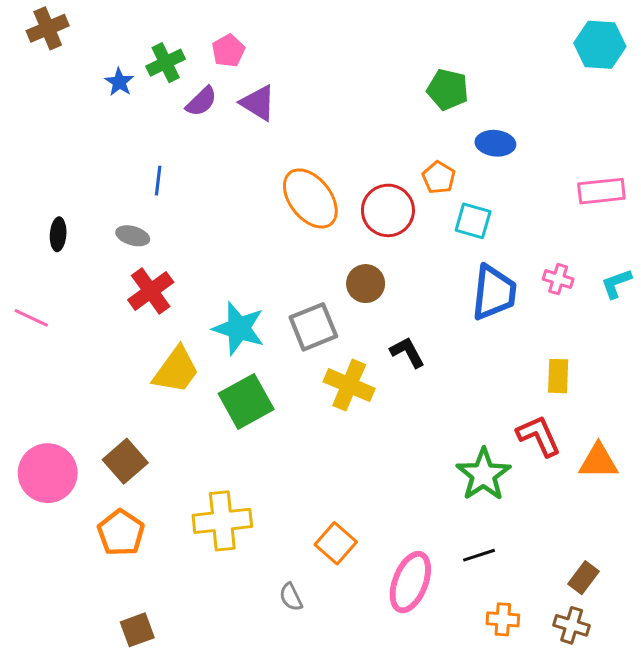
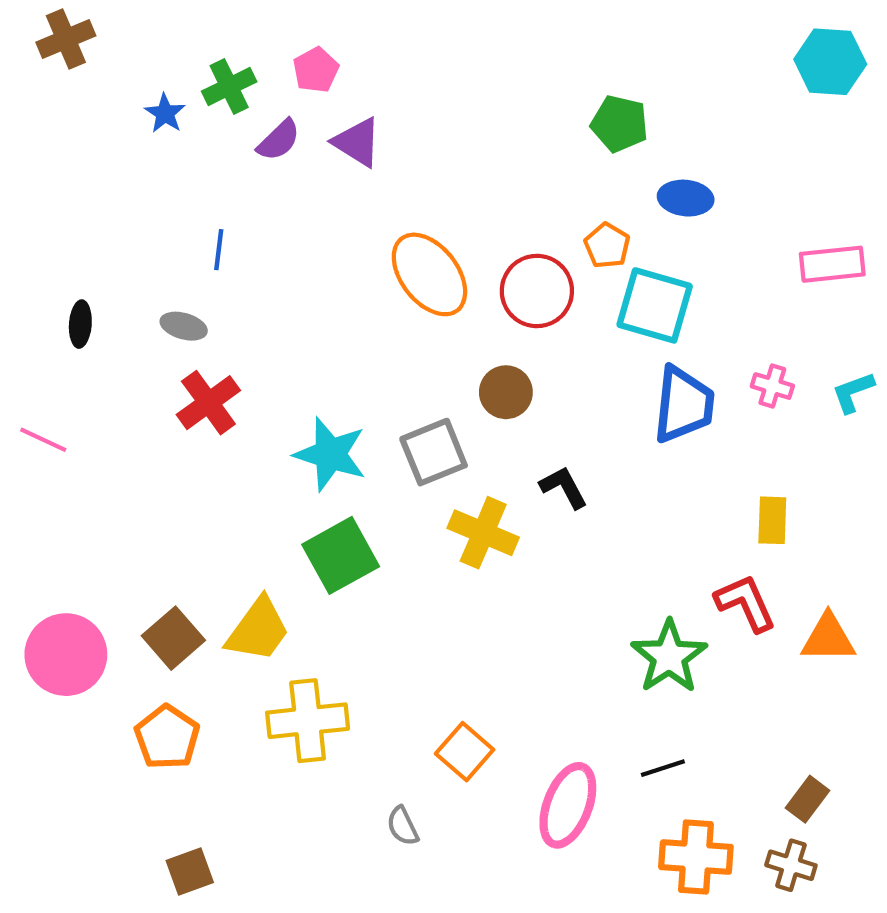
cyan square: (473, 221) -> (655, 305), size x1.5
yellow trapezoid: (176, 370) -> (258, 630), moved
orange cross: (503, 619) -> (696, 857), size x1.6

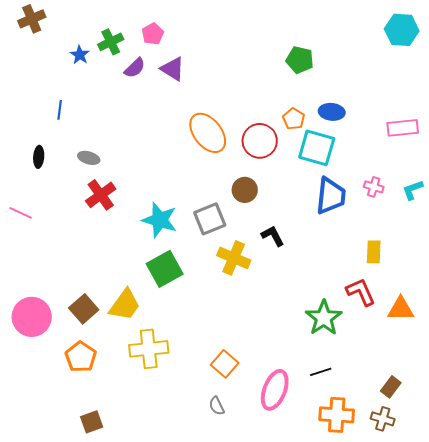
blue ellipse: (686, 198) -> (332, 112), moved
blue line: (219, 250) -> (60, 110), moved
gray semicircle: (403, 826) -> (217, 406), moved

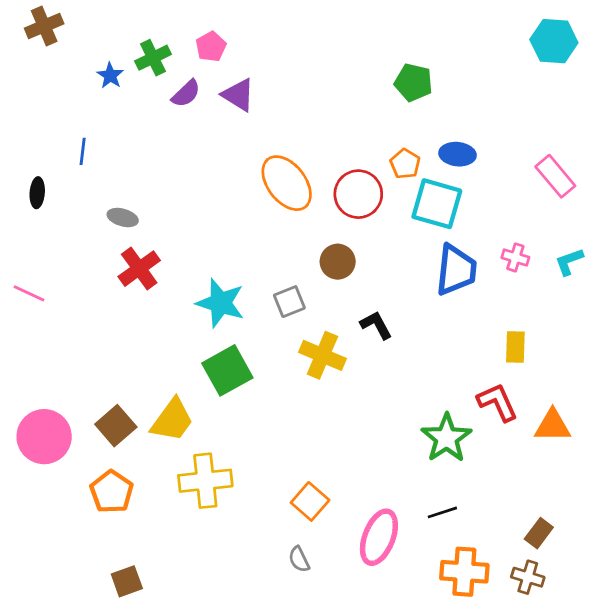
pink rectangle: (403, 128) -> (555, 176), turned 56
black ellipse: (39, 157) -> (37, 193), moved
gray square: (210, 219) -> (289, 302), size x0.7

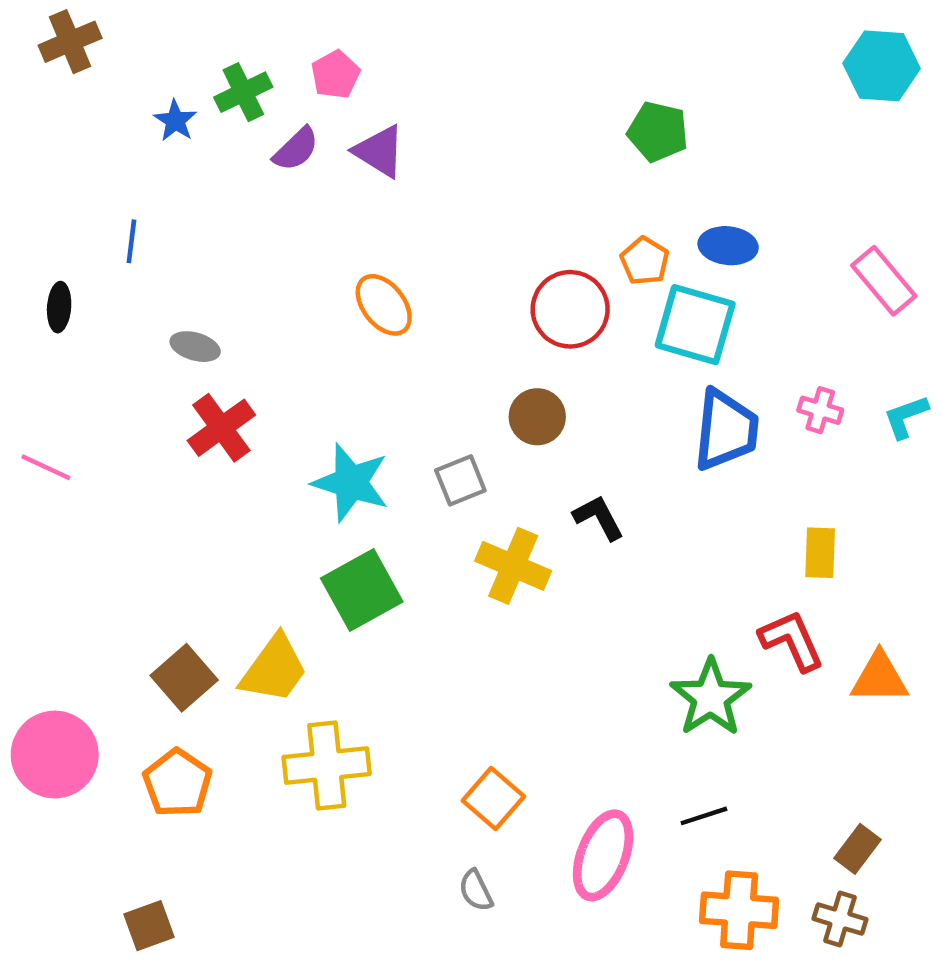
orange ellipse: (287, 183) -> (384, 305), moved, size x0.7
pink circle: (44, 437) -> (55, 755), moved
brown square: (127, 581) -> (149, 926), moved

